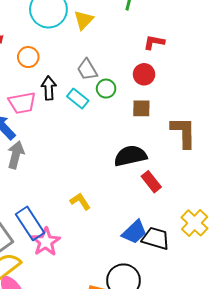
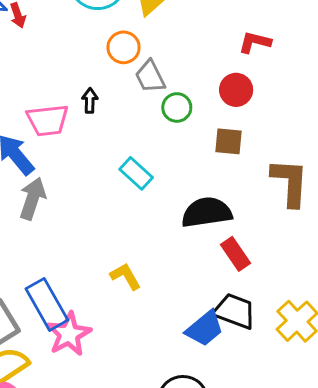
orange circle: (28, 57) -> (124, 47), moved
black arrow: (49, 88) -> (90, 101), size x0.7
cyan rectangle: (78, 98) -> (136, 173), moved
black trapezoid: (156, 238) -> (235, 311), moved

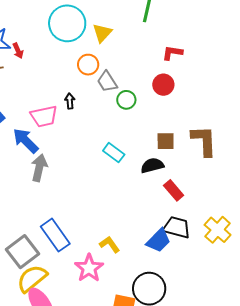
brown square: (228, 141) -> (166, 141), moved
cyan rectangle: (136, 173) -> (114, 153), moved
black semicircle: (207, 212) -> (152, 165), size x0.7
yellow L-shape: (126, 276) -> (109, 244), moved
pink star: (69, 334) -> (89, 268), moved

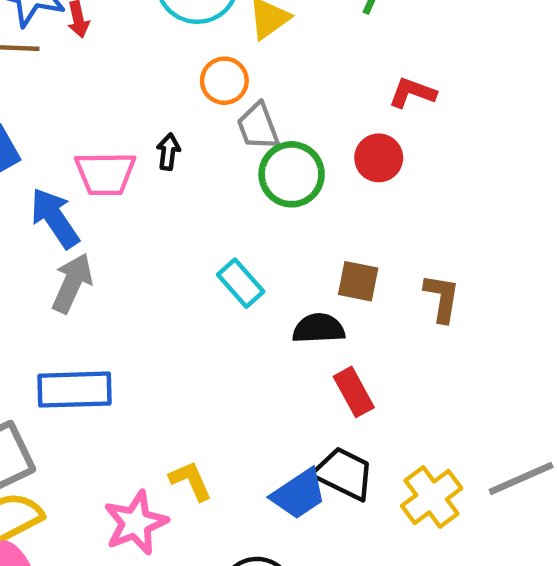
green circle: (126, 100) -> (292, 174), size x1.5
brown L-shape: (204, 141) -> (442, 298), size x0.7
blue rectangle: (55, 235) -> (74, 390), moved, turned -68

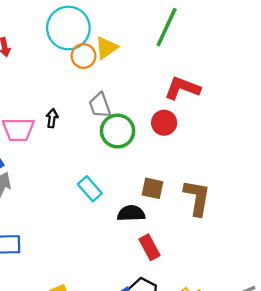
orange circle: (224, 81) -> (84, 56), moved
red L-shape: (412, 93) -> (182, 88), size x1.4
brown L-shape: (442, 298) -> (197, 198), size x1.4

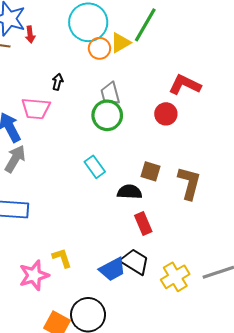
green line: (167, 27) -> (145, 25), moved
black arrow: (52, 118) -> (58, 82), moved
green circle: (118, 131) -> (107, 115), moved

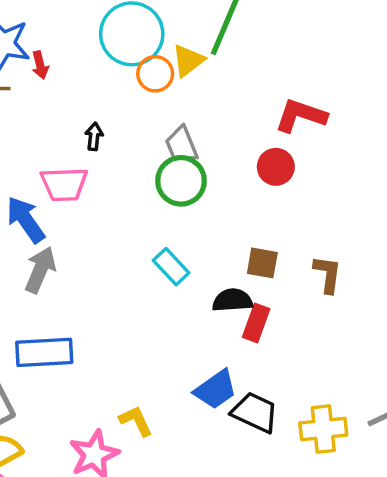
brown L-shape: (189, 183) -> (327, 274), size x0.7
red rectangle: (143, 223) -> (256, 323), moved, turned 50
blue trapezoid: (112, 269) -> (216, 389), moved
yellow cross: (175, 277) -> (323, 429), turned 32

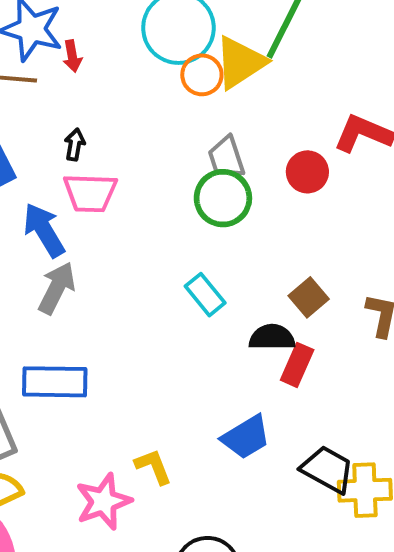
yellow triangle: (188, 61) -> (240, 62), size x1.4
black arrow: (94, 136) -> (75, 145), moved
red circle: (276, 167) -> (307, 172), moved
brown square: (262, 263) -> (309, 297), turned 36
black trapezoid: (255, 412) -> (327, 469), moved

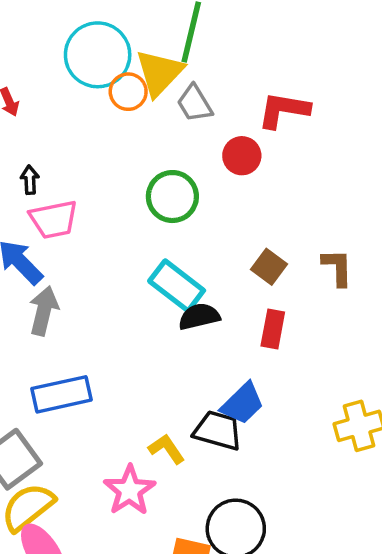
gray trapezoid: (226, 157) -> (195, 103), moved
cyan rectangle: (205, 295) -> (177, 286), size x1.4
black semicircle: (272, 337) -> (199, 317), moved
black trapezoid: (327, 469) -> (218, 431), moved

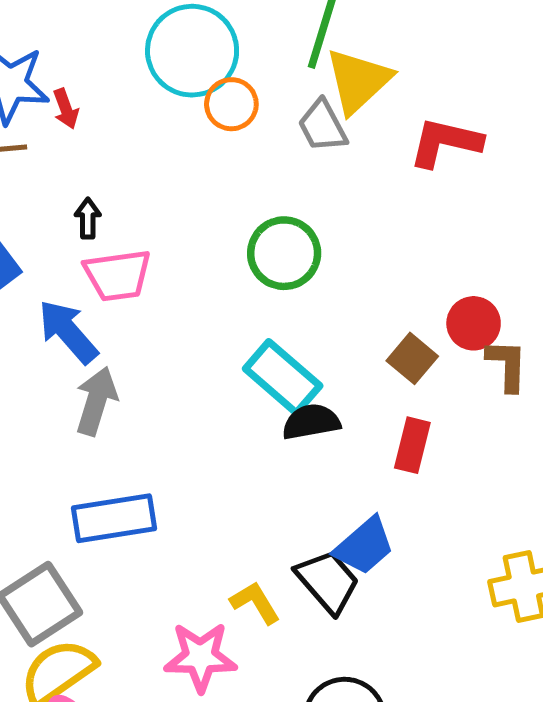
yellow triangle: (159, 73) -> (358, 81), moved
red circle: (242, 156) -> (474, 323), moved
black trapezoid: (218, 431) -> (328, 581), turned 30
pink star: (130, 490) -> (200, 657), turned 30

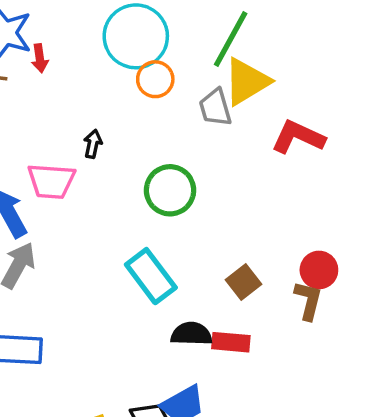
black arrow: (88, 218) -> (93, 144), moved
red circle: (474, 323) -> (319, 270), moved
black semicircle: (311, 422) -> (191, 334), moved
red rectangle: (412, 445) -> (231, 342), turned 69

